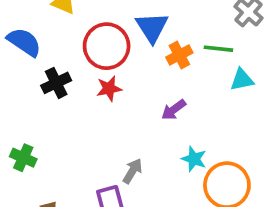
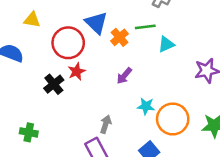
black cross: (56, 83) -> (54, 84), moved

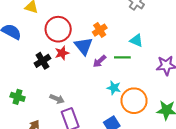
blue triangle: (96, 23) -> (84, 46), moved
green line: (145, 27) -> (122, 57), moved
cyan triangle: (166, 44) -> (136, 40), turned 40
gray arrow: (106, 124) -> (57, 99), moved, turned 88

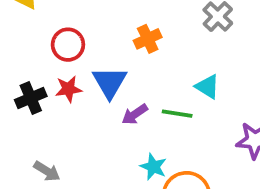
red circle: (58, 29) -> (68, 45), size x0.7
orange cross: (100, 30) -> (148, 39), moved

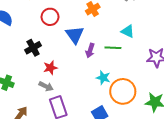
red star: (68, 89) -> (50, 68), moved
purple arrow: (135, 114) -> (90, 51), turned -32

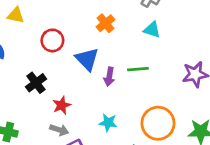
cyan triangle: (128, 31) -> (152, 30), moved
cyan star: (103, 78) -> (108, 123), moved

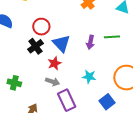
red circle: (52, 40) -> (41, 27), moved
blue triangle: (87, 59) -> (61, 43), moved

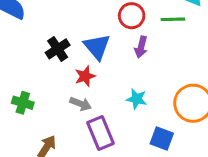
red circle: (41, 27) -> (132, 16), moved
green line: (112, 37) -> (173, 19), moved
blue square: (107, 102) -> (162, 139), turned -35

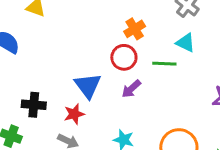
purple arrow: (141, 47) -> (131, 89), turned 30
black cross: (58, 49) -> (34, 105), moved, turned 35

